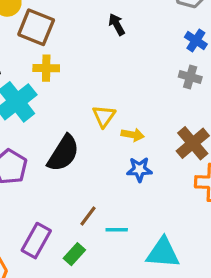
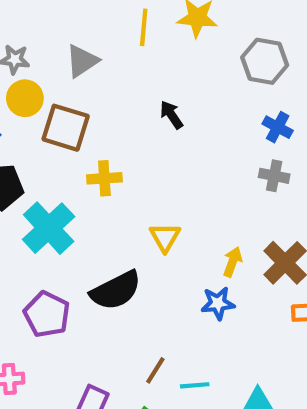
yellow cross: (46, 68) -> (104, 178), moved
yellow arrow: (133, 135) -> (233, 262), moved, turned -75
black semicircle: (63, 153) -> (116, 291), turned 36

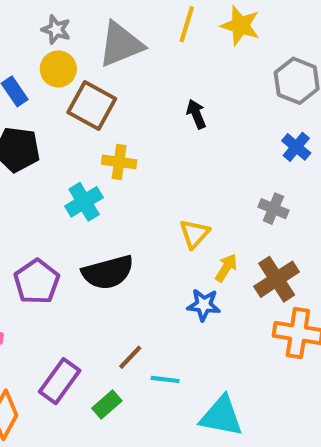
gray triangle: (82, 61) -> (121, 44), size x1.4
gray cross: (274, 176) -> (273, 209), moved
cyan cross: (49, 228) -> (84, 202), moved, size x0.7
yellow triangle: (165, 237) -> (194, 234), moved

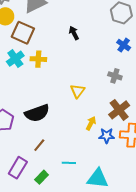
cyan cross: (84, 202) -> (15, 59), moved
yellow arrow: (226, 268) -> (91, 123), moved
blue star: (204, 305) -> (107, 136), moved
brown line: (130, 357) -> (39, 145), moved

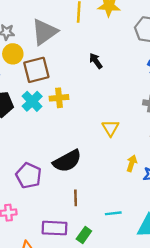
brown square: (23, 33) -> (36, 70), turned -30
brown line: (39, 145) -> (76, 198), turned -32
purple rectangle: (18, 168) -> (54, 228), turned 70

